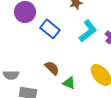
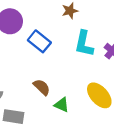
cyan L-shape: (88, 31) -> (84, 44), turned 140

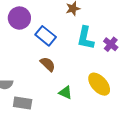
brown semicircle: (42, 87) -> (48, 64), moved

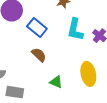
yellow ellipse: (99, 84) -> (88, 74), turned 30

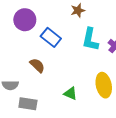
brown semicircle: (39, 55) -> (37, 65), moved

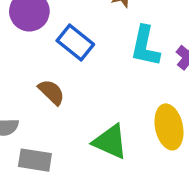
green triangle: (71, 93) -> (110, 142), size x1.5

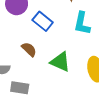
green triangle: (110, 142) -> (60, 62), moved

